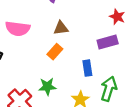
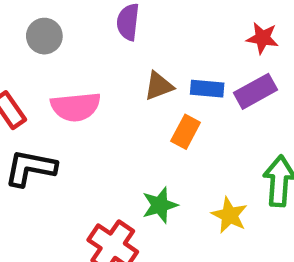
orange rectangle: (55, 52) -> (186, 132), moved
blue rectangle: (87, 68) -> (207, 89), moved, turned -63

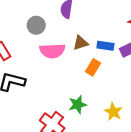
gray circle: (44, 36) -> (36, 25), moved
pink semicircle: (76, 107) -> (52, 51), moved

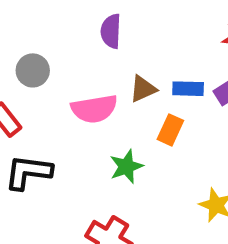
gray circle: (36, 25) -> (33, 70), moved
green star: (78, 105) -> (126, 167), moved

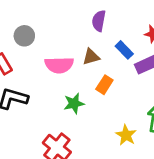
purple semicircle: (111, 31) -> (99, 21), moved
blue rectangle: (188, 89) -> (124, 50), moved, turned 36

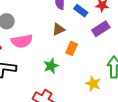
blue rectangle: (124, 50) -> (81, 11), moved
pink semicircle: (59, 65) -> (22, 41), moved

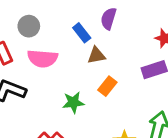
blue rectangle: (81, 11) -> (82, 33), moved

